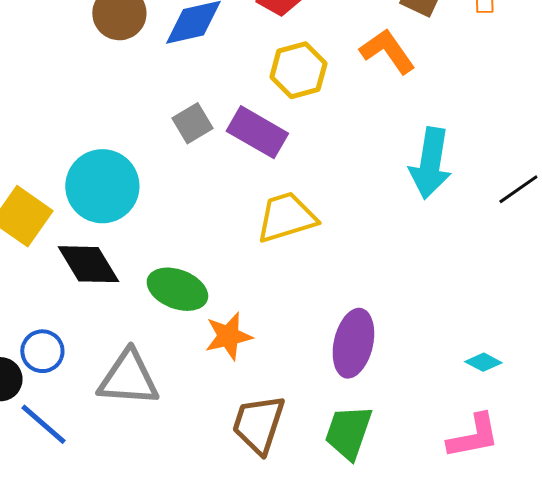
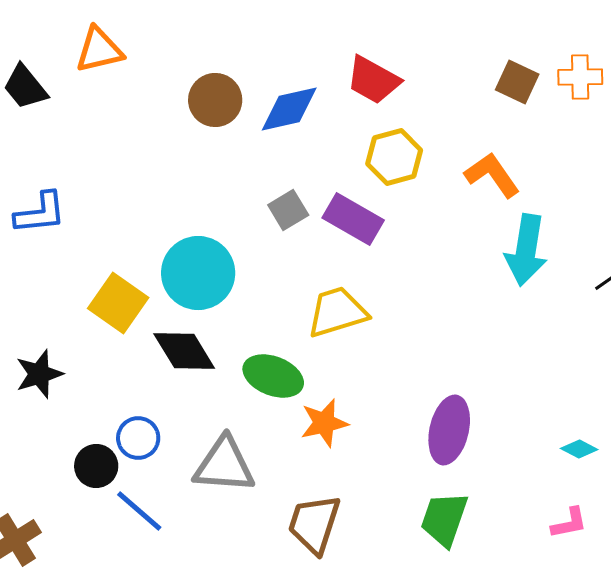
orange L-shape: (387, 51) -> (492, 175), moved
yellow trapezoid: (286, 217) -> (337, 312), moved
brown trapezoid: (258, 424) -> (314, 524), moved
pink L-shape: (473, 436) -> (569, 523), size x0.7

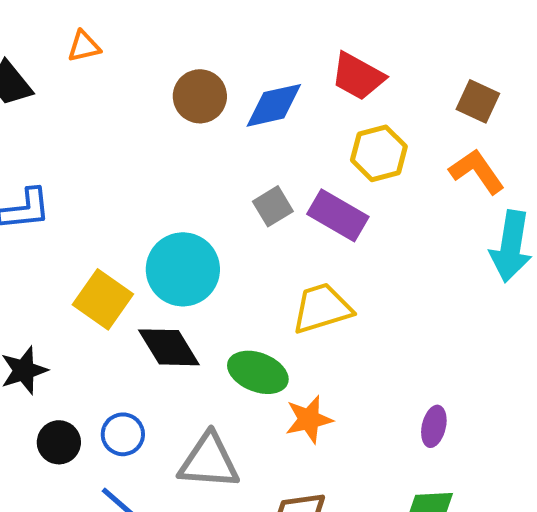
orange triangle: (99, 50) -> (84, 46), size x0.7
brown square: (517, 82) -> (478, 101), moved
purple ellipse: (449, 430) -> (434, 426), size x0.6
black circle: (96, 466) -> (59, 442), moved

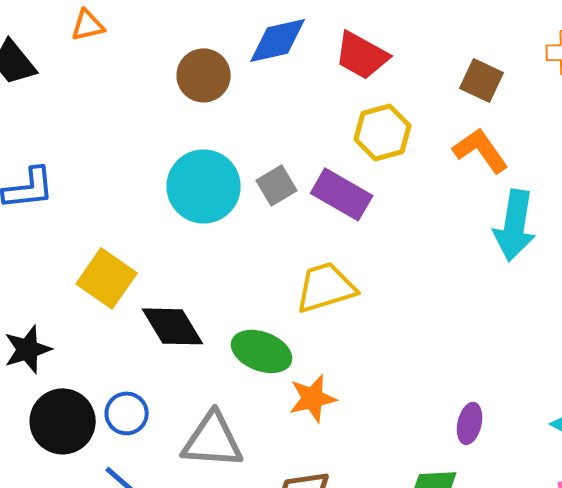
blue diamond: (274, 105) -> (278, 40), moved
cyan circle: (183, 269) -> (204, 186), moved
purple ellipse: (434, 426) -> (470, 423), moved
black circle: (59, 442) -> (63, 421), size x1.5

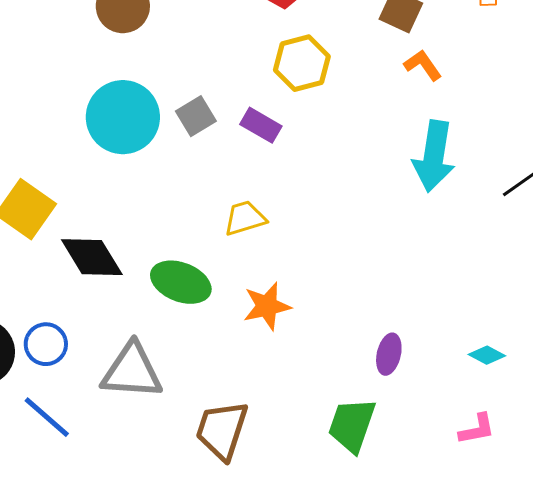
orange L-shape: (481, 150) -> (423, 65), moved, size x0.7
purple rectangle: (342, 194) -> (261, 125), size x0.7
yellow trapezoid: (326, 287) -> (245, 218), size x0.7
orange star: (313, 398) -> (267, 306), moved

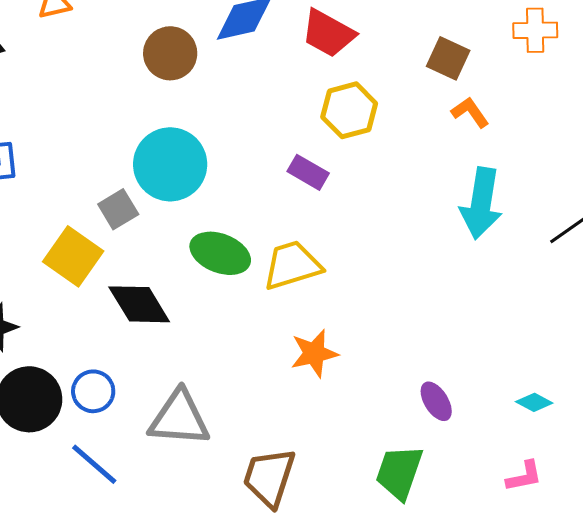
gray square: (196, 116) -> (118, 209), moved
yellow trapezoid: (245, 218) -> (292, 265), size x1.4
green ellipse: (181, 282) -> (220, 253), moved
purple ellipse: (389, 354) -> (436, 401), turned -45

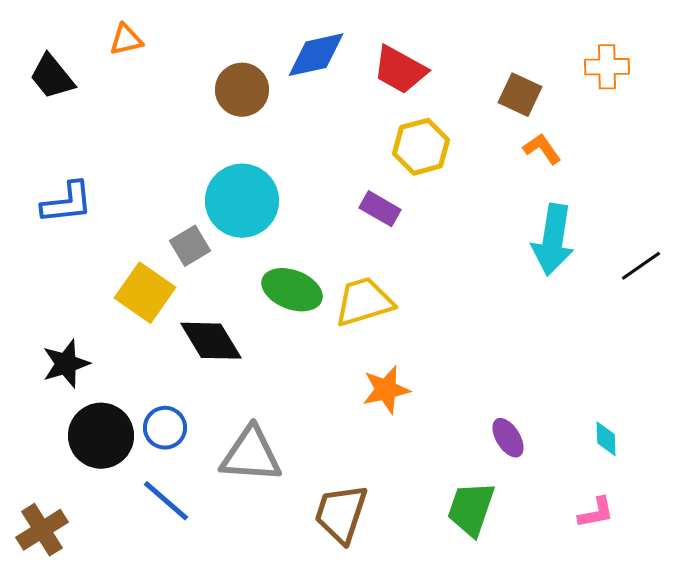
cyan diamond: (534, 402) -> (606, 439), turned 60

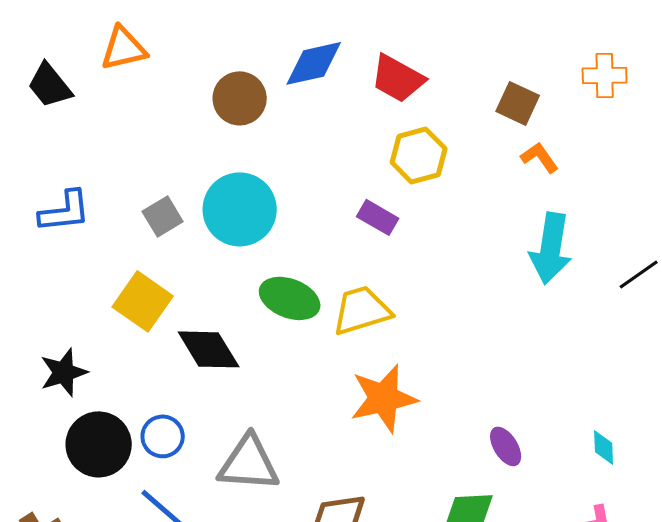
orange triangle: (126, 40) -> (124, 48), size x1.4
gray square: (190, 246) -> (163, 216), moved
orange star: (386, 390) -> (384, 398), size x1.4

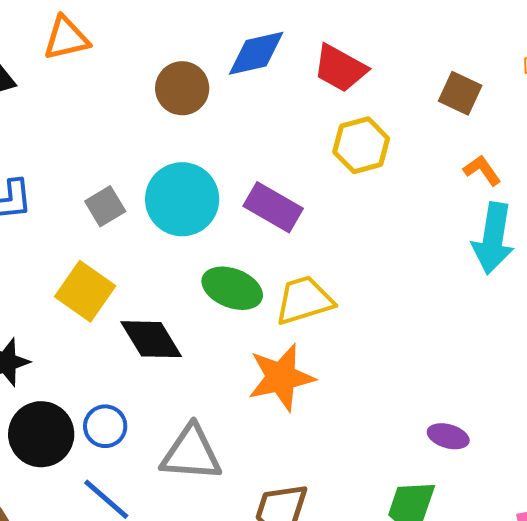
orange L-shape: (540, 157) -> (482, 170), moved
purple rectangle: (378, 217) -> (273, 207), moved, size x1.4
orange star: (384, 398) -> (281, 377), moved
purple ellipse: (506, 446) -> (448, 436), turned -42

